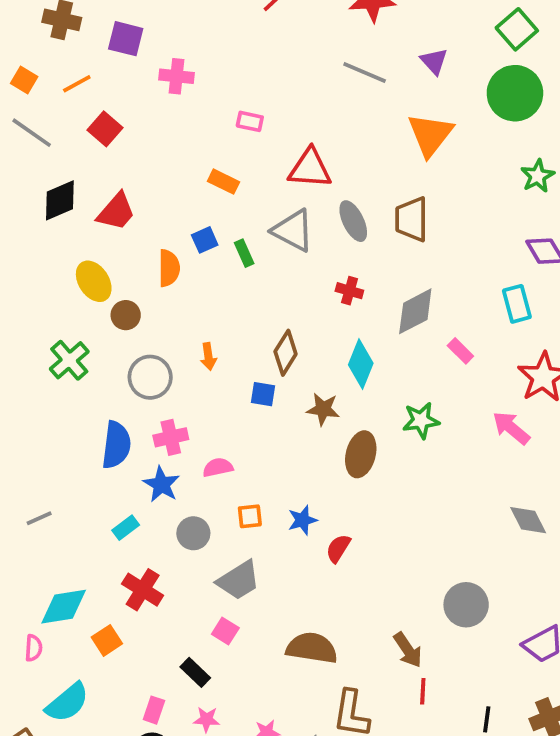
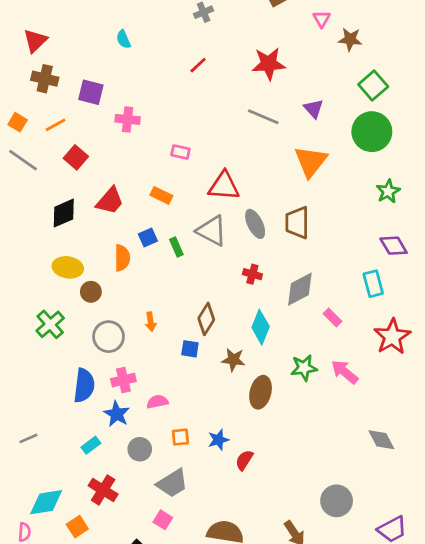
black diamond: (60, 200) -> (64, 213), moved
red trapezoid: (116, 212) -> (110, 201), moved
yellow ellipse: (94, 281) -> (68, 267), turned -48
pink arrow: (511, 428) -> (345, 372), moved

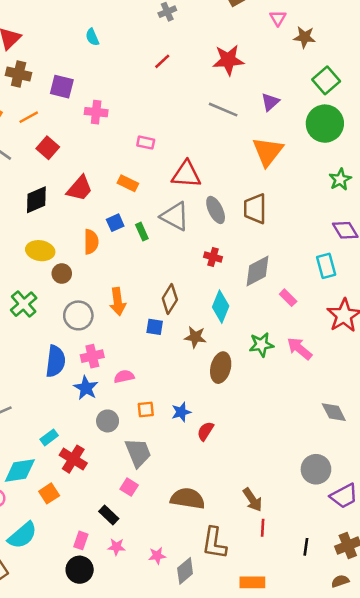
purple triangle: (313, 109) -> (270, 102), turned 30
orange arrow: (151, 322) -> (118, 301), size x1.5
cyan rectangle: (91, 445) -> (49, 437), moved
gray trapezoid: (172, 483) -> (138, 453), turned -80
gray circle: (337, 501) -> (316, 469), moved

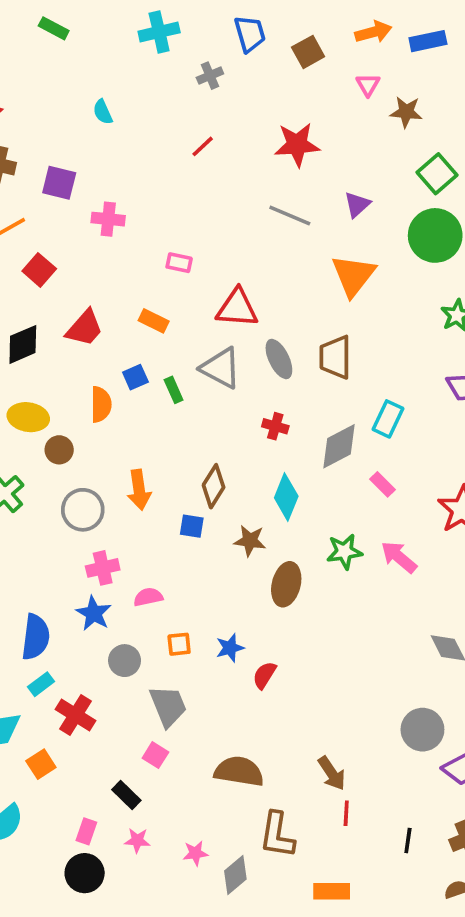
cyan rectangle: (326, 266) -> (388, 419), moved, turned 40
blue semicircle: (55, 361) -> (36, 637), moved

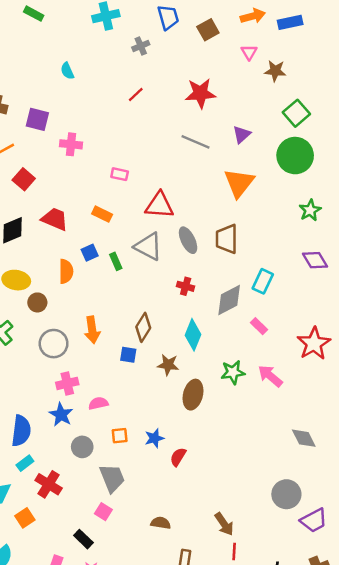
red trapezoid: (85, 328) -> (55, 219), turned -108
brown semicircle: (239, 771) -> (161, 523), size x0.6

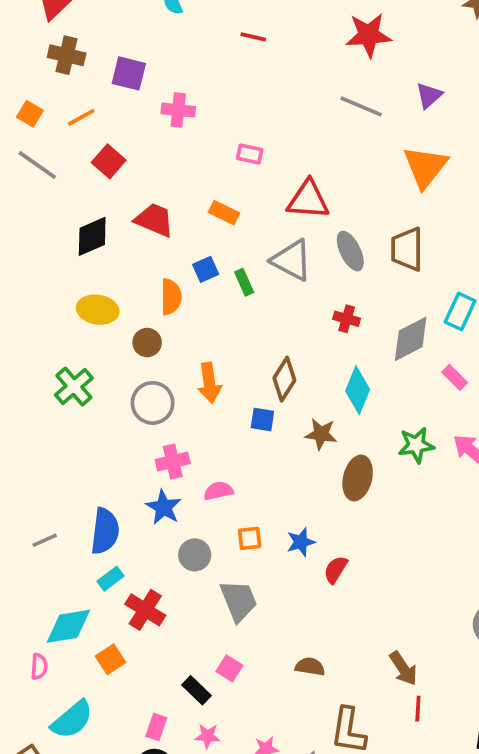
red line: (136, 95) -> (253, 37), moved, turned 56
brown circle: (37, 302) -> (147, 343), moved
pink square: (103, 512) -> (229, 668), moved

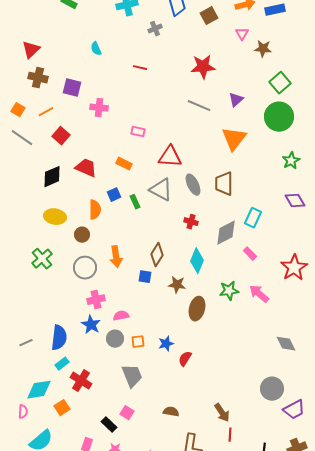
gray circle: (195, 555) -> (115, 339), moved

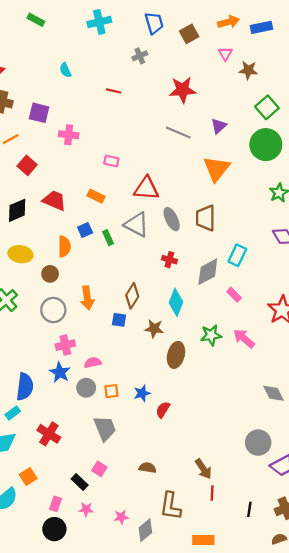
gray cross: (155, 29) -> (140, 56), moved
cyan rectangle: (62, 364) -> (13, 413), moved
orange square: (62, 408) -> (28, 476), moved

